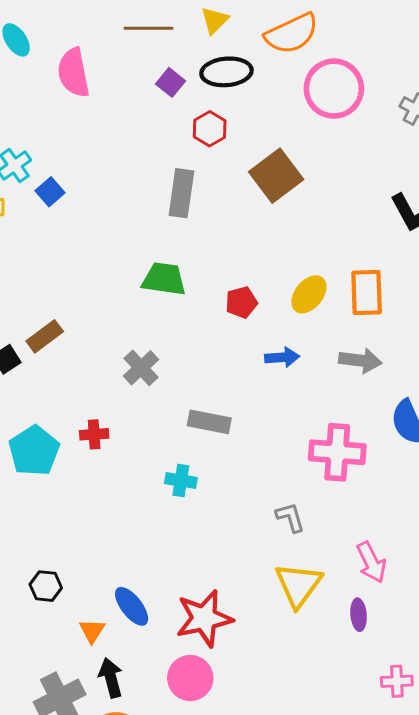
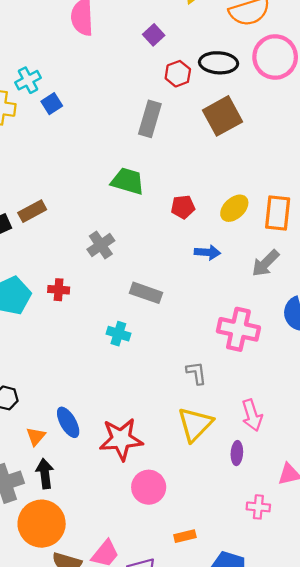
black ellipse: (226, 72) -> (219, 63), moved
gray arrow: (360, 361) -> (266, 263), turned 120
pink circle: (190, 678) -> (149, 487), moved

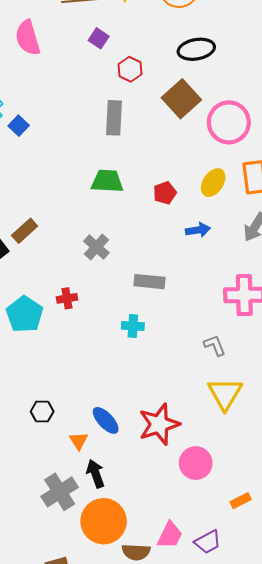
pink circle: (275, 57) -> (229, 122), moved
black ellipse: (219, 63) -> (196, 49), moved

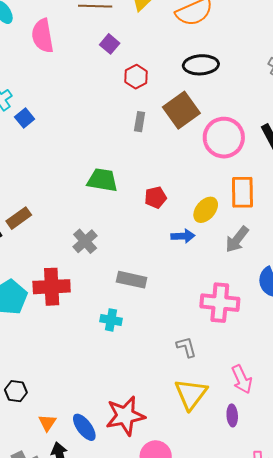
gray rectangle: (114, 118) -> (140, 122), moved, size x0.6
yellow ellipse: (213, 183) -> (206, 210), moved
red cross: (67, 298) -> (52, 287), size x1.8
blue ellipse: (106, 420) -> (84, 427), moved

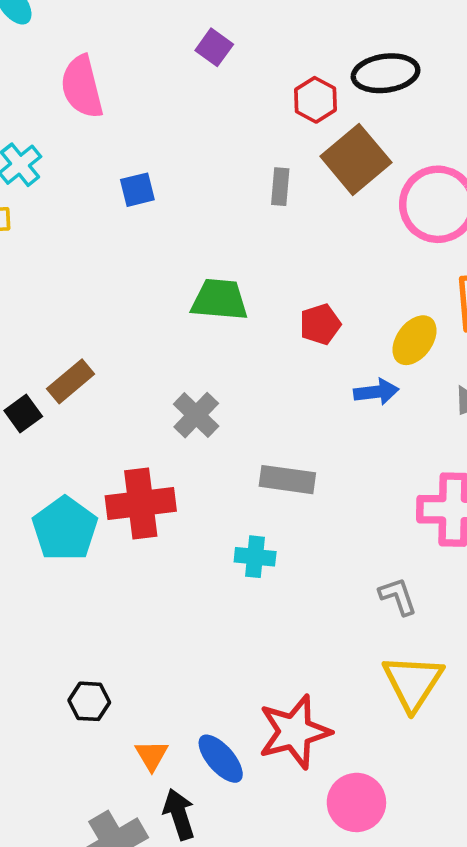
pink semicircle: (43, 36) -> (82, 87), moved
red hexagon: (136, 77) -> (315, 100), moved
blue square: (25, 118) -> (137, 190), moved, turned 30

